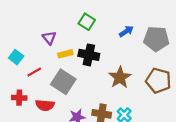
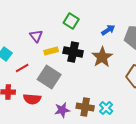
brown star: (120, 77) -> (102, 57), moved

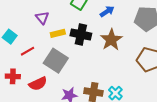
blue arrow: (108, 30) -> (107, 11), moved
red semicircle: (32, 99) -> (38, 84), turned -30

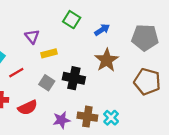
black cross: (81, 34) -> (74, 78), moved
gray square: (56, 61) -> (47, 83), size x0.6

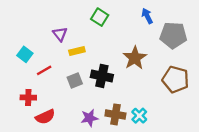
blue arrow: (102, 30) -> (147, 16), moved, turned -84
gray square: (47, 83) -> (75, 81), turned 35
red semicircle: (28, 108) -> (45, 117), moved

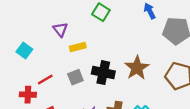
brown star: (135, 58) -> (137, 68), moved
red line: (44, 70) -> (45, 79), moved

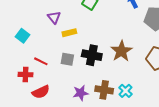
gray square: (75, 77) -> (67, 59), turned 32
red line: (45, 79) -> (41, 61), turned 56

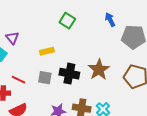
purple triangle: (54, 17) -> (12, 38), moved

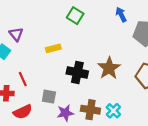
gray square: (45, 78) -> (49, 97), moved
red line: (18, 80) -> (23, 79), turned 40

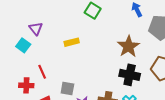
brown star: (109, 68) -> (128, 46), moved
black cross: (77, 72) -> (130, 75), moved

